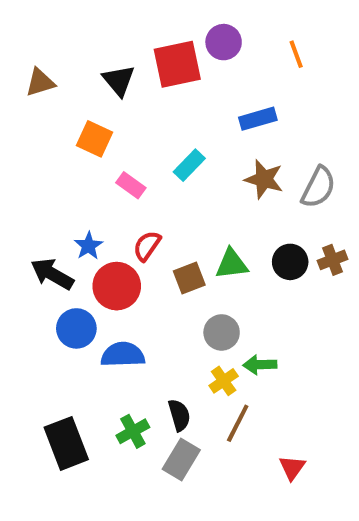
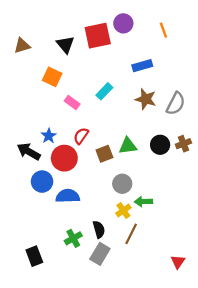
black rectangle: (66, 443) -> (34, 256), moved, size x0.7
red triangle: (292, 468) -> (178, 262), moved

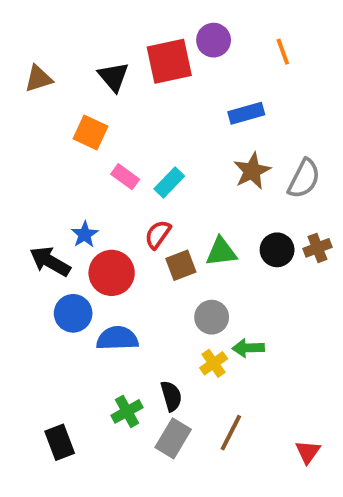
cyan rectangle: (104, 91) -> (169, 182), moved
brown star: (146, 99) -> (252, 171), turned 30
red semicircle: (81, 136) -> (158, 234), moved
brown line: (131, 234) -> (231, 433), moved

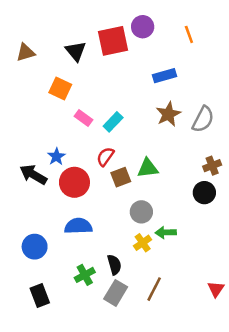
black circle: (277, 250) -> (204, 193), moved
blue circle: (73, 313) -> (35, 247), moved
red triangle: (308, 452) -> (216, 289), moved

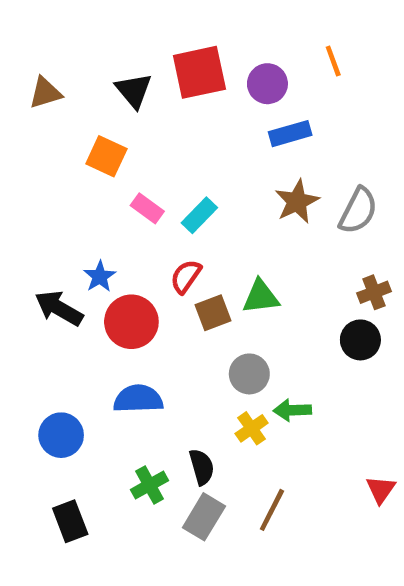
purple circle: (143, 27) -> (267, 84), moved
red triangle: (216, 289) -> (381, 490), moved

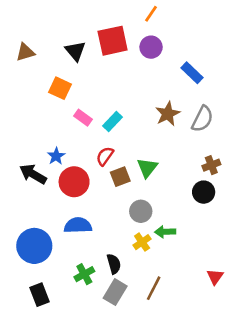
orange line: (333, 61) -> (151, 14), moved, turned 54
blue rectangle: (290, 134) -> (192, 73), moved, turned 60
green triangle: (261, 297) -> (147, 168), turned -45
blue circle: (61, 435) -> (34, 246), size x1.4

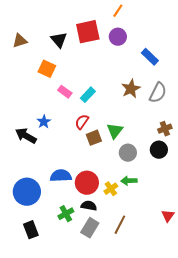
red circle: (74, 182) -> (87, 183), moved
gray circle: (141, 211) -> (128, 153), moved
black semicircle: (114, 264) -> (89, 206), turned -63

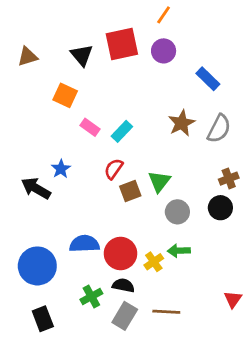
brown line: (120, 225) -> (166, 312), turned 66

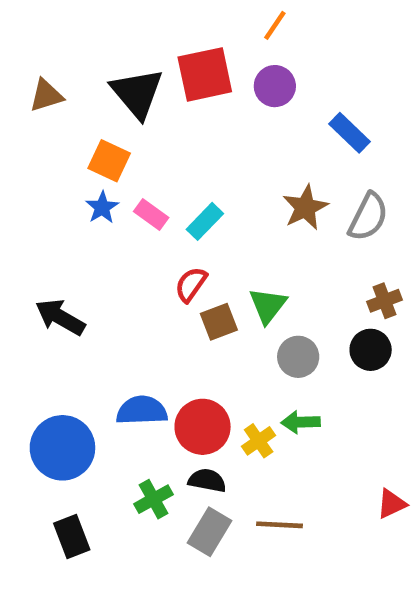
black triangle: (82, 55) -> (137, 93), size x1.4
blue star: (61, 169) -> (102, 207), moved
red triangle: (233, 299) -> (392, 504), turned 30

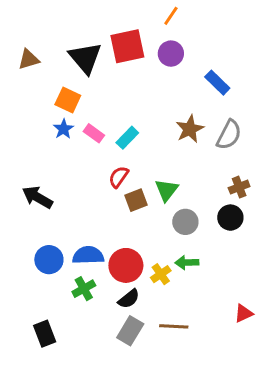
blue circle: (62, 448) -> (49, 260), moved, size x0.7
black semicircle: (207, 480) -> (129, 299), turned 130
green cross: (153, 499) -> (84, 289), moved

